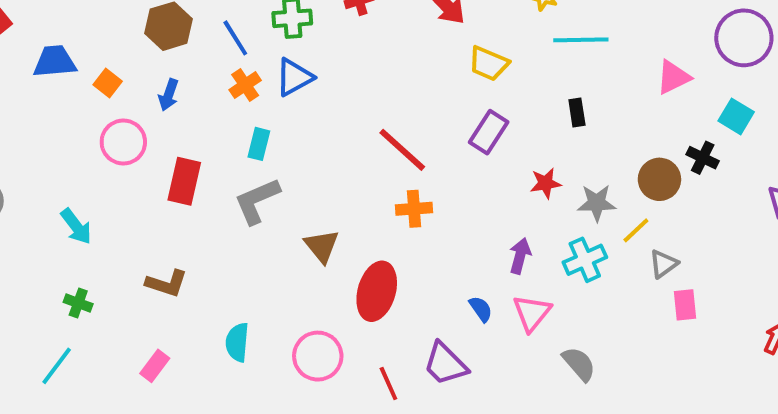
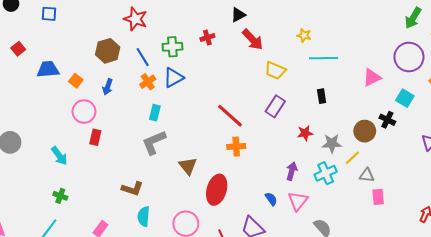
red rectangle: (184, 181) -> (95, 137), moved, size x0.7
gray triangle: (663, 264) -> (367, 175), turned 42
brown L-shape: (167, 283) -> (132, 189), moved

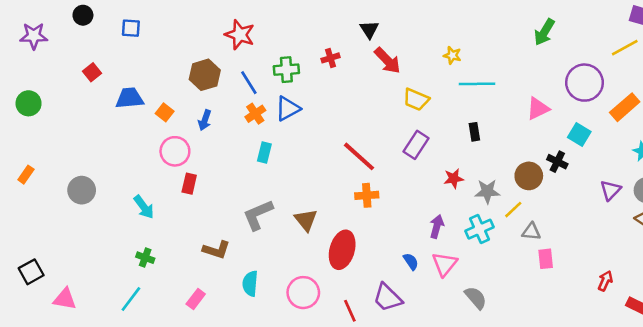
black triangle: (238, 15) -> (369, 29), turned -35
green arrow: (413, 18) -> (544, 32), moved
gray L-shape: (154, 142) -> (258, 215), moved
brown L-shape: (132, 189) -> (216, 250), moved

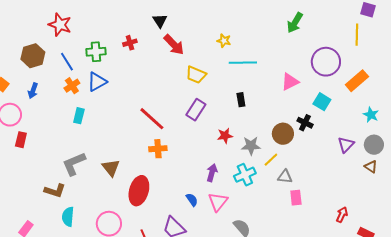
yellow line: (625, 48) -> (357, 35), turned -60
brown L-shape: (216, 250) -> (55, 191), moved

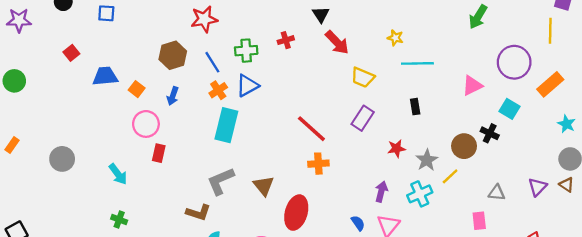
red star: (60, 25) -> (204, 19), turned -30
cyan rectangle: (79, 116) -> (226, 125), size x1.8
purple triangle: (346, 145) -> (537, 187), moved
gray star: (251, 146) -> (427, 160), turned -30
gray triangle: (285, 177) -> (497, 193), moved

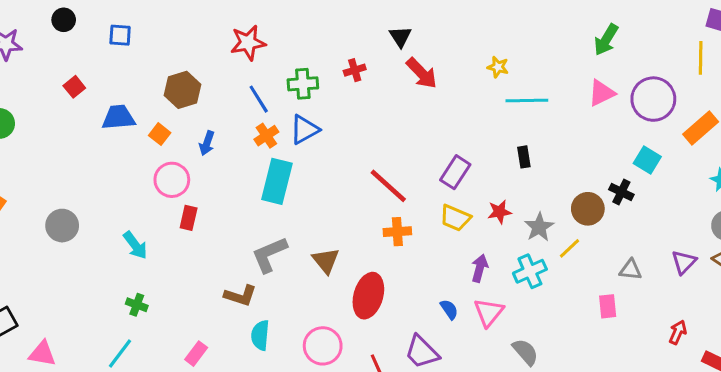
brown hexagon: (173, 55) -> (182, 90), moved
yellow trapezoid: (363, 77) -> (455, 218), moved
pink triangle: (472, 86) -> (602, 93), moved

